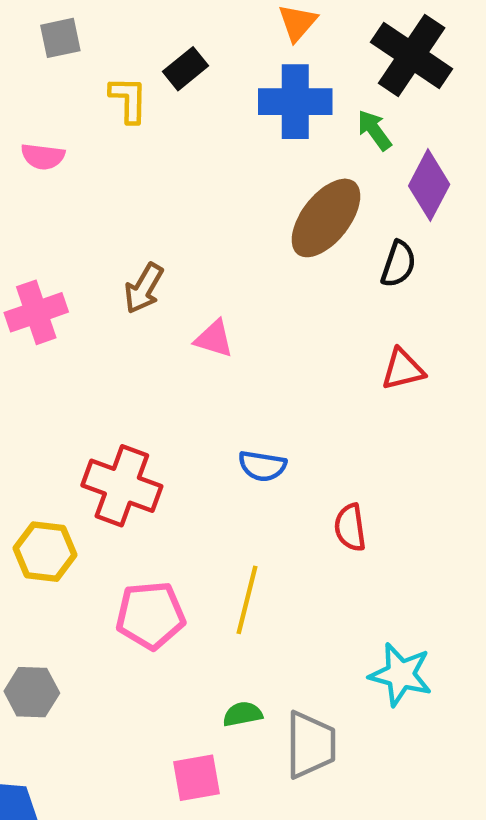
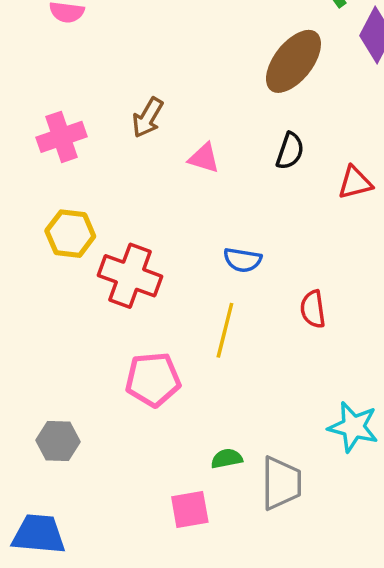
black semicircle: (398, 264) -> (290, 151), moved
yellow hexagon: (45, 552) -> (70, 234), moved
yellow line: (247, 600) -> (225, 330), moved

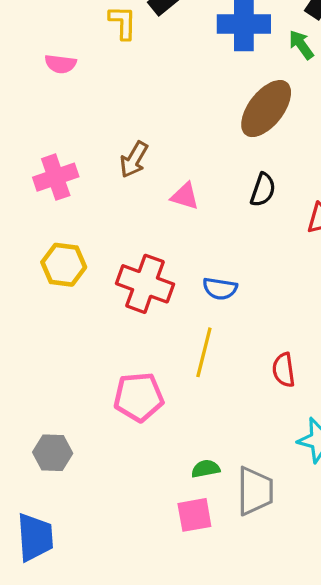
red cross: (130, 276) -> (145, 284), moved
red semicircle: (313, 309) -> (284, 370), moved
pink square: (190, 510) -> (194, 515), moved
blue trapezoid: (39, 534) -> (35, 537), turned 81

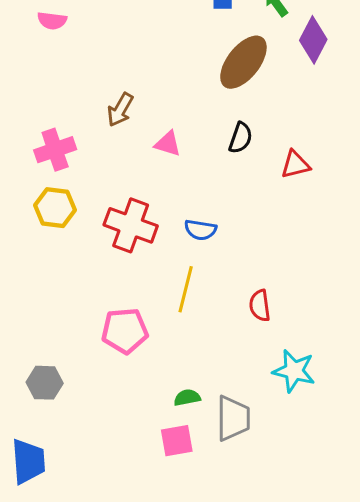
pink cross: (56, 177) -> (55, 150), moved

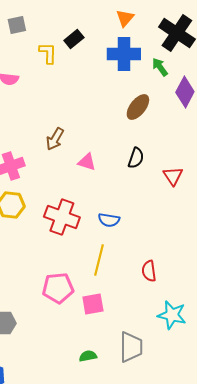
brown ellipse: (243, 62) -> (138, 107), size x0.7
red triangle: (295, 165) -> (173, 176), turned -50
green semicircle: (187, 398) -> (88, 356), moved
pink square: (177, 441) -> (93, 304), moved

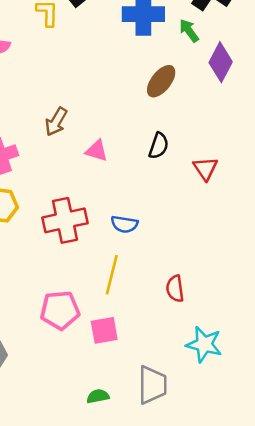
red cross: (62, 217) -> (65, 220), turned -32

